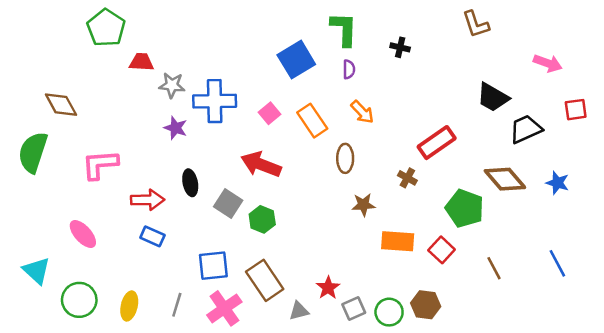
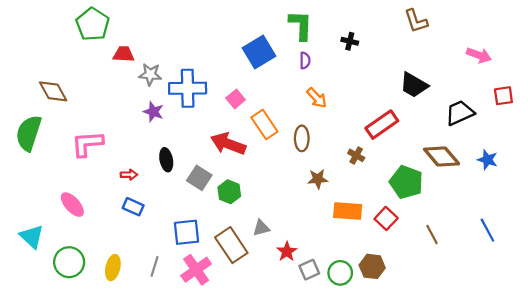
black trapezoid: (493, 97) -> (414, 85), moved
orange rectangle: (312, 121) -> (264, 125), moved
red arrow: (148, 200) -> (129, 175), size x0.6
gray triangle: (299, 311) -> (261, 228), moved

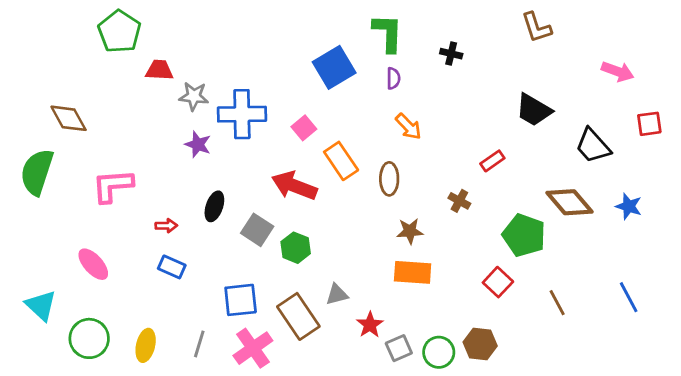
black trapezoid: (460, 113) -> (593, 146), turned -108
red rectangle: (382, 125) -> (492, 161), size x0.6
black ellipse: (166, 160) -> (214, 206), turned 30
orange rectangle: (348, 211) -> (413, 272), moved

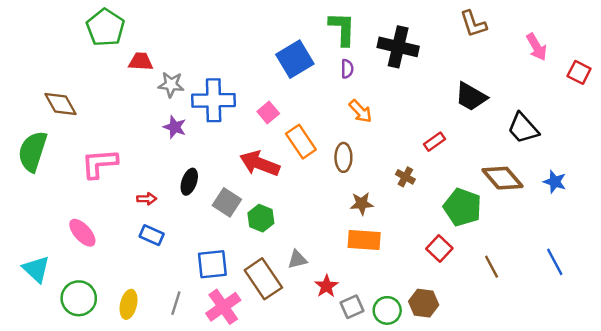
black cross: (451, 54) -> (398, 47), size x2.0
pink arrow: (618, 71) -> (537, 47), moved, turned 40
red square: (649, 124) -> (579, 72), moved, turned 35

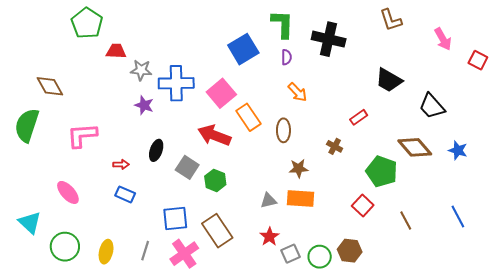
pink square: (268, 112) -> (221, 93), size x1.6
gray triangle: (297, 259) -> (268, 200), moved

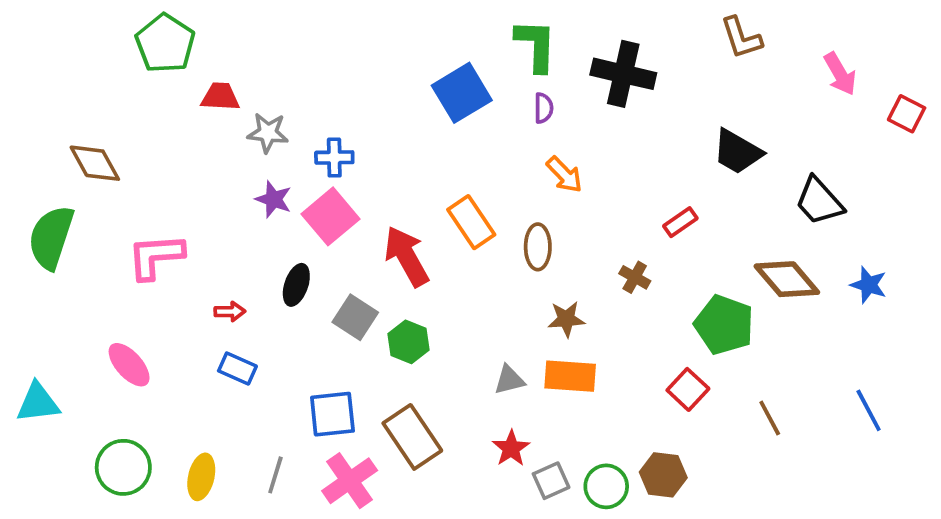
blue cross: (176, 83) -> (334, 157), size x0.6
pink square: (221, 93) -> (331, 216), moved
red arrow: (214, 135) -> (407, 256), turned 40
cyan triangle: (30, 223) -> (38, 403), moved, turned -50

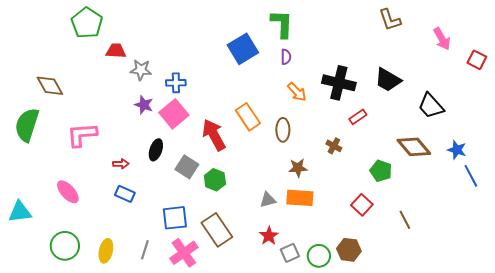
black cross: (623, 74) -> (339, 83), moved
green pentagon: (724, 325) -> (381, 171), size x0.7
blue line: (869, 410) -> (471, 176), moved

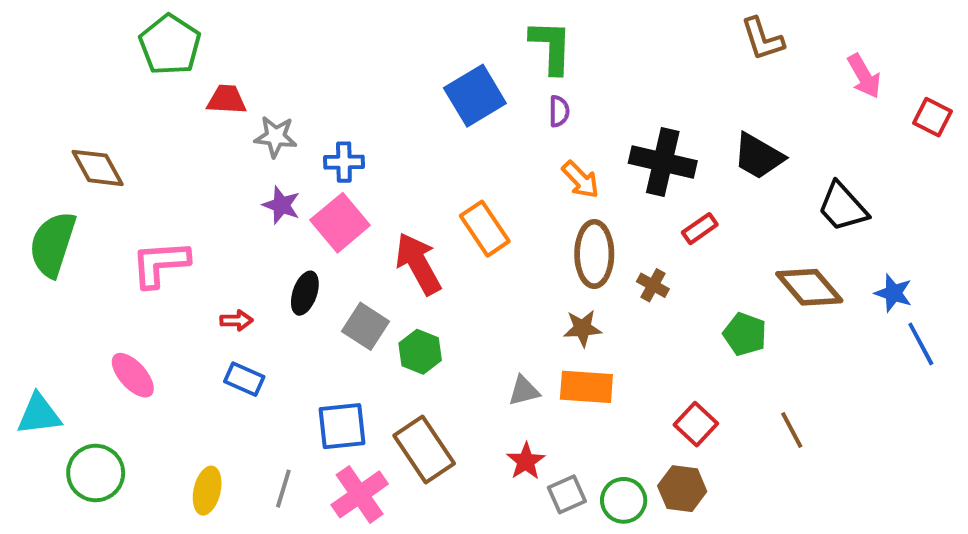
brown ellipse: (283, 130) -> (594, 254), moved, size x1.4
red square: (362, 205) -> (696, 424), moved
green circle: (65, 246) -> (96, 473), moved

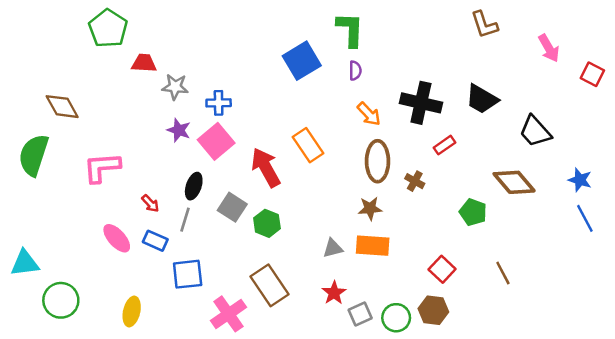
blue star: (893, 293) -> (580, 180), moved
red arrow: (236, 320) -> (150, 203), turned 48
pink ellipse: (133, 375) -> (117, 238), moved
blue square: (342, 426) -> (188, 274), moved
gray line: (283, 489) -> (185, 220), moved

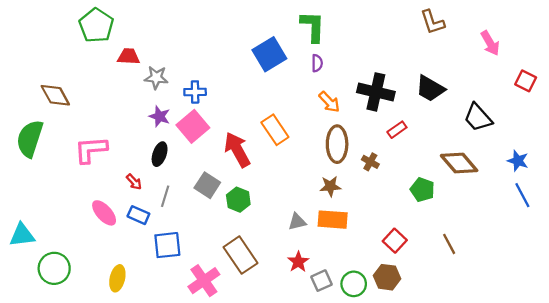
red square: (592, 74) -> (526, 81), moved
black ellipse: (194, 186) -> (160, 154), moved

